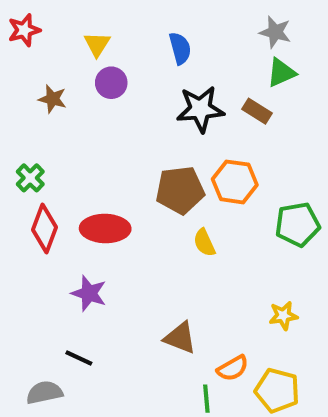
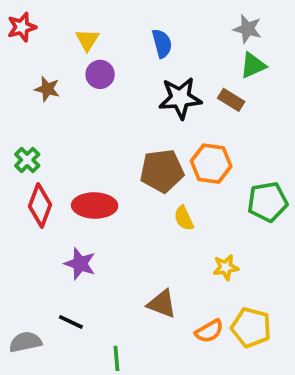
yellow star: (283, 316) -> (226, 267), moved
yellow pentagon: (277, 390) -> (251, 327), moved
gray semicircle: (44, 392) -> (25, 342), moved
green line: (206, 399) -> (116, 358), moved

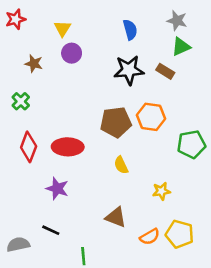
blue semicircle: (162, 43) -> (130, 30), moved
green cross: (27, 160) -> (21, 101), moved
yellow semicircle: (184, 218) -> (121, 165), moved

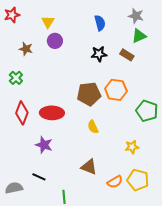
black star: (129, 70) -> (99, 54), size x0.7
green pentagon: (191, 144) -> (147, 111), turned 30
yellow star: (161, 191) -> (132, 147), moved

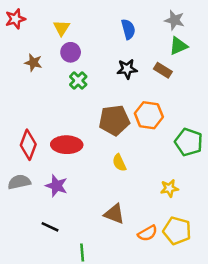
green cross: (16, 78) -> (78, 81), moved
gray semicircle: (14, 188) -> (19, 182), moved

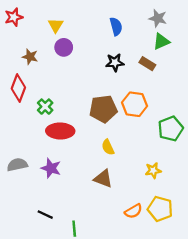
green cross: (78, 81) -> (45, 107), moved
green pentagon: (189, 142) -> (171, 129), turned 30
red diamond: (28, 145) -> (18, 88), moved
brown triangle: (114, 214) -> (103, 179), moved
black line: (50, 227) -> (45, 215), moved

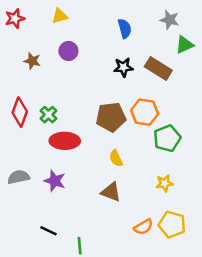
yellow triangle: (56, 25) -> (60, 16), moved, turned 42
green triangle: (161, 42) -> (185, 45), moved
brown rectangle: (147, 64) -> (158, 68), size x1.5
red diamond: (18, 88) -> (20, 112), moved
green pentagon: (171, 129) -> (167, 138), moved

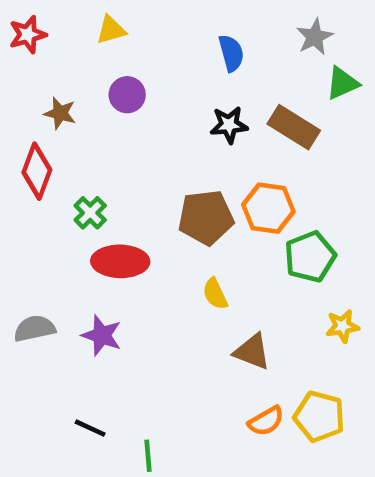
gray star: (170, 20) -> (315, 37), turned 30
red diamond: (20, 112) -> (37, 171), moved
yellow star: (165, 183) -> (342, 326), moved
brown triangle: (111, 192) -> (252, 352), moved

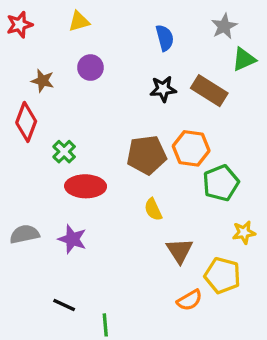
brown triangle: (252, 352) -> (180, 251), turned 36
yellow pentagon: (319, 416) -> (222, 275), moved

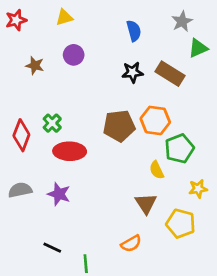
red diamond: (26, 122) -> (21, 135), moved
yellow semicircle: (153, 209) -> (157, 170), moved
orange semicircle: (189, 300) -> (131, 244), moved

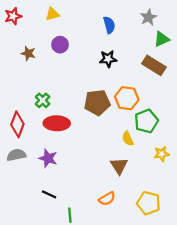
brown rectangle: (170, 74) -> (154, 65), moved
red diamond: (21, 135) -> (17, 124), moved
yellow pentagon: (181, 223) -> (149, 203), moved
black line: (52, 248) -> (49, 194), moved

